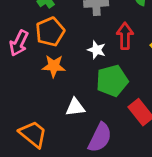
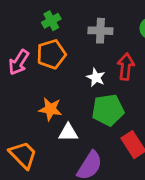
orange star: (54, 66) -> (50, 109), moved

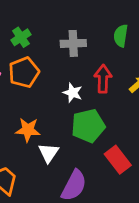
white triangle: (68, 133) -> (49, 153), turned -50

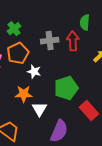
gray cross: (73, 43) -> (50, 41), moved
red arrow: (103, 79) -> (73, 41), moved
white star: (73, 93) -> (34, 72), moved

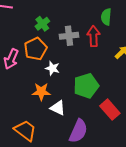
green cross: (14, 29) -> (42, 24), moved
white triangle: (39, 109) -> (58, 108), turned -35

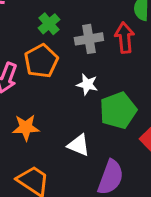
white star: (52, 68) -> (87, 84), moved
orange star: (41, 92) -> (26, 128), moved

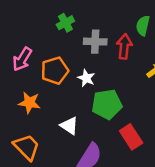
orange pentagon: (41, 61) -> (55, 71), moved

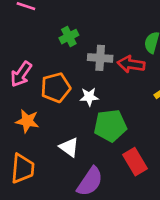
red arrow: (124, 46) -> (131, 64), turned -90
white star: (86, 78) -> (89, 97), turned -30
orange trapezoid: (27, 147) -> (23, 169), turned 48

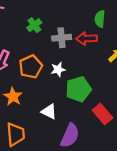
orange star: (27, 121) -> (13, 97), turned 30

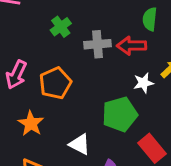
white star: (58, 69) -> (143, 83), moved

